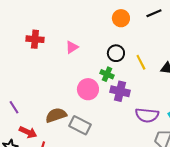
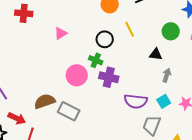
red cross: (35, 39) -> (24, 13), moved
yellow line: (141, 62) -> (130, 29), moved

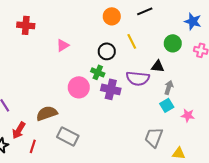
purple semicircle: (136, 101) -> (138, 78), moved
cyan square: (164, 101) -> (167, 105), moved
gray rectangle: (69, 111) -> (68, 136), moved
red arrow: (17, 118) -> (19, 130), turned 96

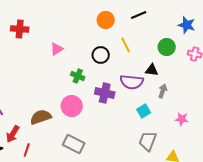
green cross: (98, 72) -> (78, 76), moved
pink circle: (79, 87) -> (72, 106), moved
cyan square: (167, 105) -> (144, 111), moved
gray rectangle: (68, 136) -> (74, 144), moved

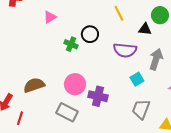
black circle: (101, 55) -> (90, 34), moved
black triangle: (152, 70) -> (145, 29), moved
gray arrow: (163, 91) -> (156, 59), size x1.5
purple cross: (105, 93) -> (98, 96), moved
pink circle: (72, 106) -> (75, 84), moved

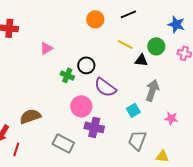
yellow line: (119, 13) -> (125, 44), moved, turned -35
purple semicircle: (125, 50) -> (105, 87), moved, turned 30
pink circle: (75, 84) -> (81, 106), moved

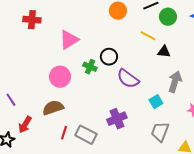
green circle: (156, 46) -> (168, 17), moved
pink triangle: (46, 48) -> (69, 40), size x1.5
pink circle: (81, 106) -> (60, 77), moved
purple cross: (94, 127) -> (117, 119), turned -36
red line: (16, 149) -> (64, 133), moved

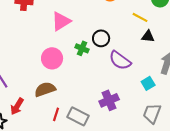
black triangle: (164, 52) -> (148, 36), moved

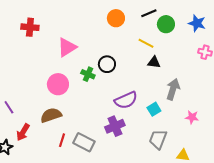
purple semicircle: (120, 60) -> (126, 100), moved, turned -60

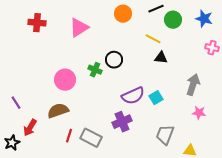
pink triangle: (67, 47) -> (79, 28), moved
gray arrow: (173, 89) -> (193, 85), moved
cyan square: (154, 109) -> (156, 98), moved

